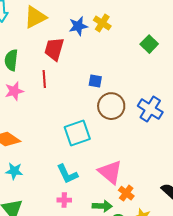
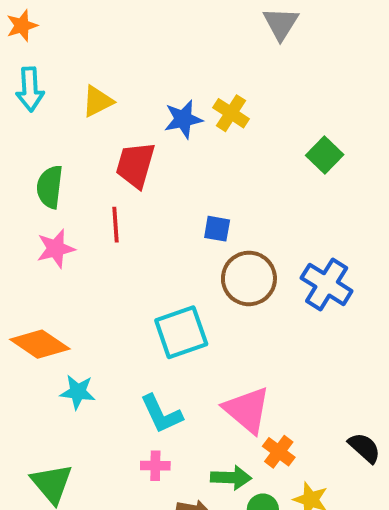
yellow triangle: (35, 17) -> (98, 101), size x0.7
cyan star: (14, 171) -> (78, 392), moved

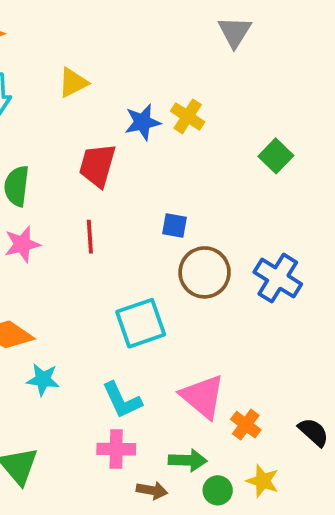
yellow triangle: (98, 101) -> (73, 83), moved
red line: (116, 225) -> (90, 237), moved
orange cross: (279, 452) -> (246, 425), moved
pink cross: (155, 466) -> (116, 449), size x1.4

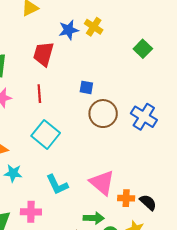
cyan square: (141, 323) -> (46, 134), moved, turned -32
orange cross: (246, 425) -> (126, 198), turned -35
black semicircle: (313, 432) -> (148, 202), moved
pink cross: (116, 449) -> (31, 212), moved

